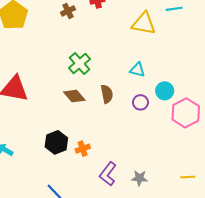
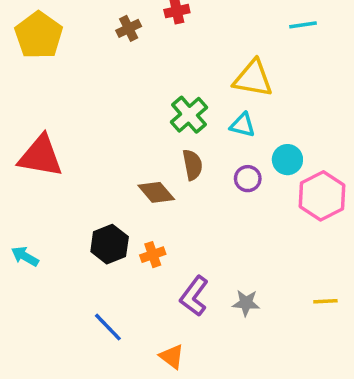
yellow triangle: (144, 24) -> (253, 78), moved
green cross: (80, 64) -> (189, 115), moved
brown diamond: (74, 96) -> (156, 192), moved

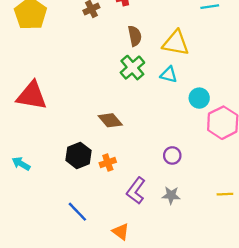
brown semicircle: (192, 165) -> (135, 36), moved
purple circle: (248, 179) -> (172, 155), moved

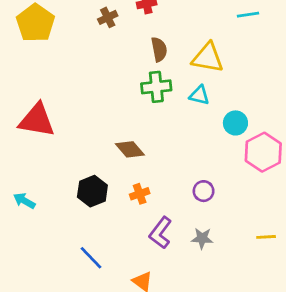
green cross: (132, 68) -> (156, 87), turned 35
orange cross: (108, 162) -> (140, 194), moved

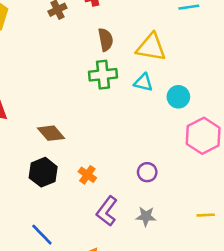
cyan circle: (235, 123) -> (178, 97), moved
brown diamond: (130, 149) -> (51, 133), moved
orange cross: (140, 194) -> (87, 175), turned -36

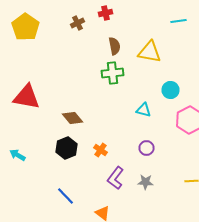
cyan triangle: (143, 82) -> (144, 110), moved

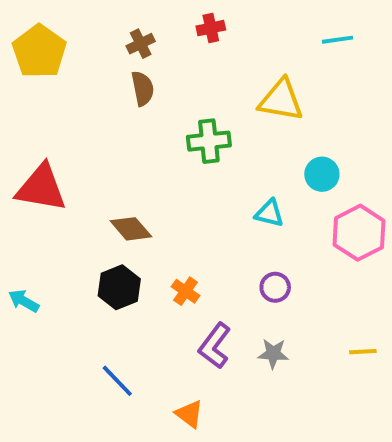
red cross: (106, 13) -> (211, 28), moved
brown semicircle: (114, 46) -> (143, 88), moved

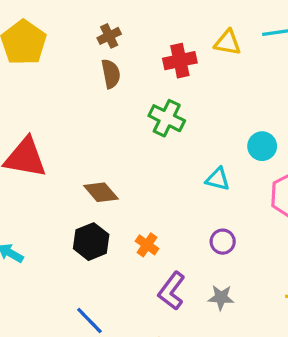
red cross: (211, 28) -> (180, 61), moved, size x1.4
yellow triangle: (281, 100) -> (228, 43), moved, size x0.7
green cross: (209, 141) -> (167, 118), turned 32

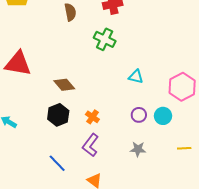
cyan circle: (262, 146) -> (163, 116), moved
purple L-shape: (172, 291) -> (90, 145), moved

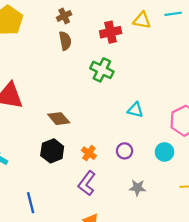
purple circle: (139, 115) -> (125, 151), moved
blue line: (57, 163) -> (31, 203), moved, turned 30

